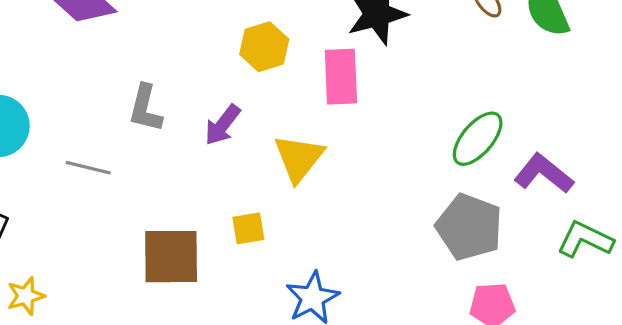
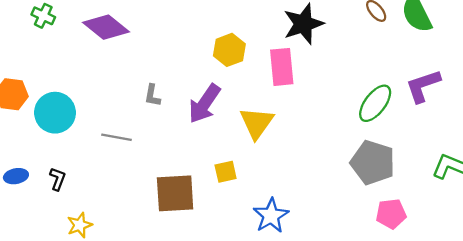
gray L-shape: (145, 108) -> (152, 95), size x0.7
purple arrow: (222, 125) -> (204, 104), size x1.4
purple L-shape: (544, 174) -> (423, 86), moved, turned -54

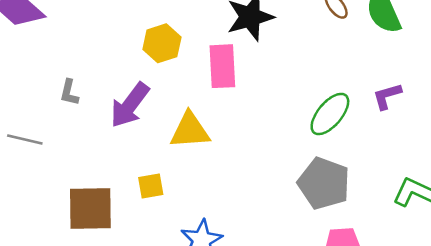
purple L-shape: (423, 86) -> (387, 96), size x0.7
yellow triangle: (257, 123) -> (190, 130), turned 48

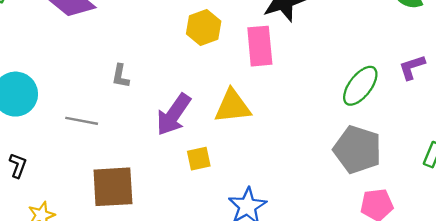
purple arrow: (130, 105) -> (174, 115), moved
brown square: (90, 209) -> (113, 187), moved

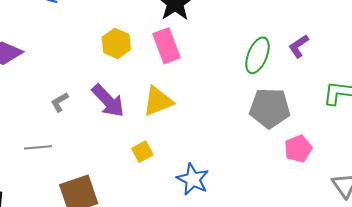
purple L-shape: (412, 67) -> (299, 46), moved
gray L-shape: (120, 76) -> (60, 102), turned 65
purple arrow: (174, 115) -> (108, 101), moved, turned -63

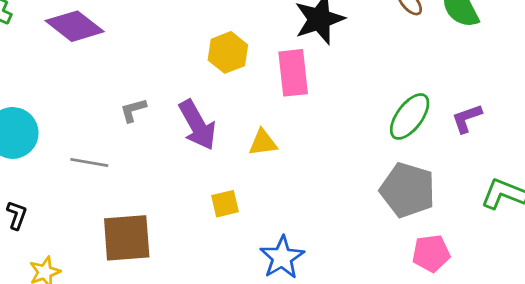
yellow triangle: (158, 101) -> (263, 143), size x0.7

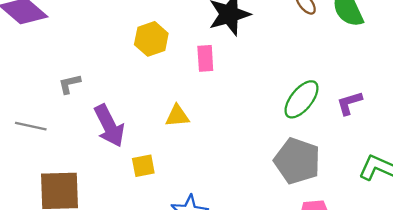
pink rectangle: (293, 73) -> (205, 58), size x0.7
purple arrow: (197, 125) -> (109, 126), moved

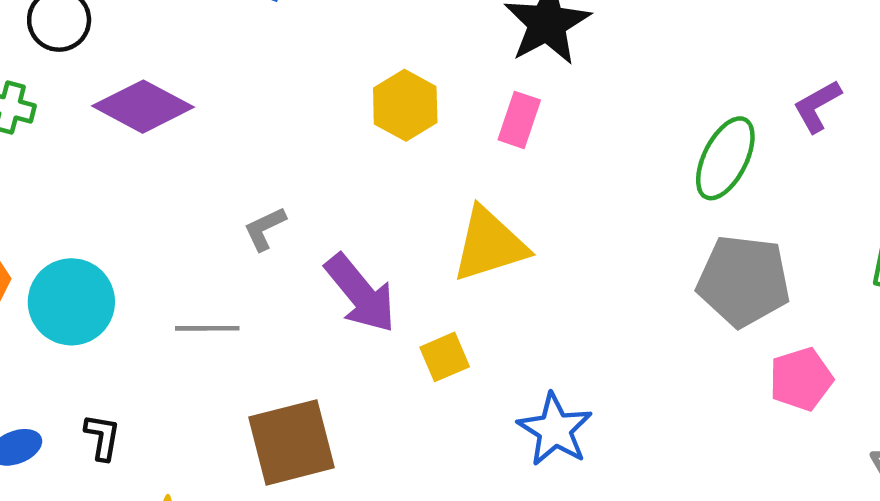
pink rectangle: (205, 58) -> (519, 120), turned 35
purple L-shape: (349, 103) -> (817, 106), moved
yellow triangle: (177, 116) -> (489, 245), size x1.6

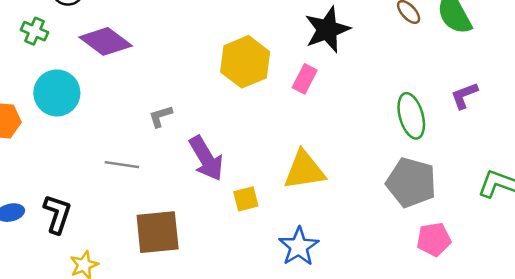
yellow hexagon: (405, 105) -> (245, 62), size x1.4
green ellipse: (725, 158) -> (411, 116), turned -51
yellow triangle: (489, 245) -> (304, 170), moved
cyan circle: (71, 302) -> (57, 93), moved
black L-shape: (102, 437) -> (57, 214), size x1.5

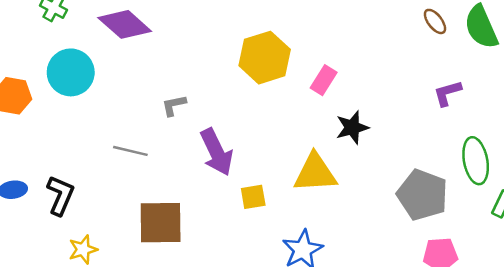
black star: (327, 30) -> (352, 127), moved, size x0.7
purple L-shape: (464, 95) -> (447, 93), moved
green ellipse: (411, 116) -> (476, 161), moved

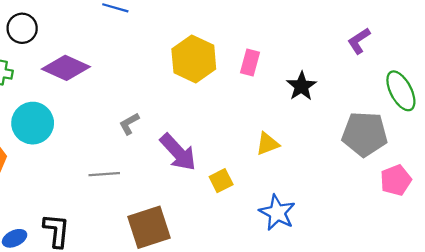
black star: (352, 127) -> (301, 86), moved
yellow triangle: (315, 173) -> (267, 144), size x0.6

